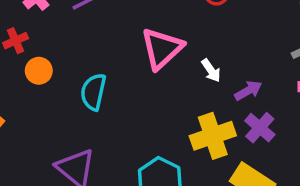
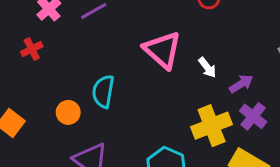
pink triangle: (162, 48) -> (163, 50), turned -33
orange circle: (39, 71) -> (68, 112), moved

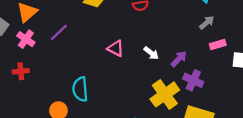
red cross: (32, 49) -> (21, 71), turned 35
pink triangle: (163, 50) -> (116, 48), size x0.6

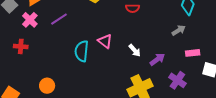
gray arrow: (207, 23) -> (179, 30), moved
purple cross: (193, 80) -> (177, 80), moved
cyan semicircle: (80, 89) -> (82, 51), moved

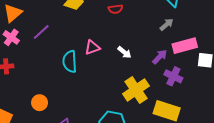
pink triangle: (105, 41) -> (92, 47), turned -49
pink rectangle: (193, 53) -> (185, 46), size x1.6
purple arrow: (157, 59) -> (160, 57), moved

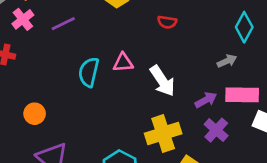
white arrow: (124, 52) -> (162, 81), size x1.6

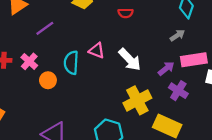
pink cross: (23, 19) -> (29, 61), moved
pink triangle: (123, 63) -> (97, 51), turned 35
orange circle: (35, 114) -> (48, 80), moved

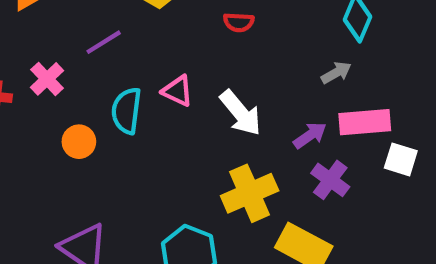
purple line: (45, 28) -> (104, 42), moved
pink cross: (29, 61) -> (47, 79), moved

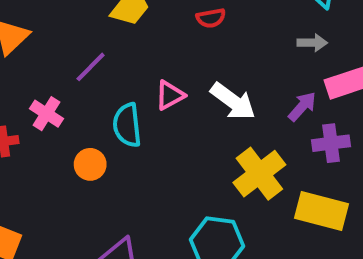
gray arrow: (336, 73) -> (312, 43), turned 44
pink triangle: (178, 91) -> (170, 95), turned -40
purple cross: (330, 180) -> (331, 143), turned -30

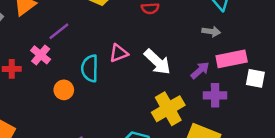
purple line: (91, 67) -> (59, 31), moved

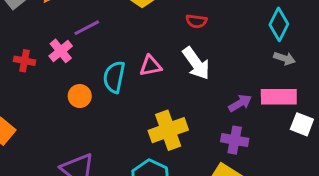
gray arrow: (211, 31) -> (284, 58), moved
white arrow: (157, 62) -> (196, 63), moved
purple cross: (215, 95) -> (235, 140), moved
yellow cross: (168, 109) -> (168, 130), moved

